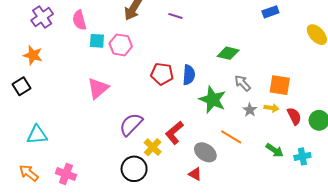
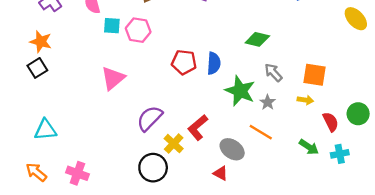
black square: (22, 86) -> (37, 68), moved
gray star: (250, 110) -> (268, 102), moved
red semicircle: (294, 116) -> (331, 122), moved

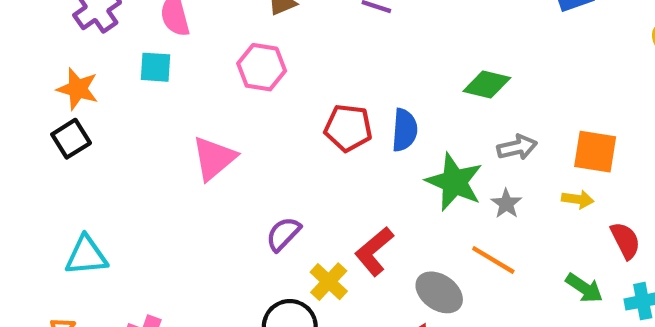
cyan square: (112, 26) -> (156, 67), moved
gray arrow: (273, 73) -> (517, 147), turned 120
purple semicircle: (150, 118) -> (283, 234), size x0.7

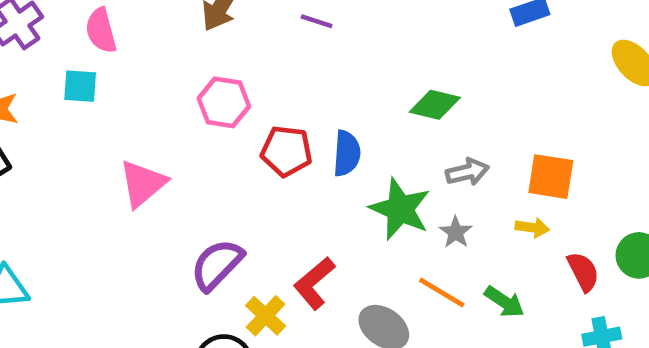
pink hexagon: (262, 67) -> (224, 102), moved
purple semicircle: (283, 234) -> (217, 265), size x1.4
green arrow: (584, 288) -> (504, 302), moved

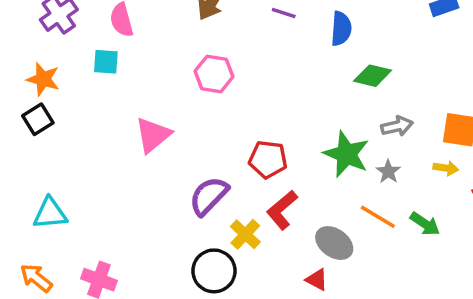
red pentagon: (286, 151) -> (268, 159), moved
blue semicircle: (347, 153) -> (341, 29), moved

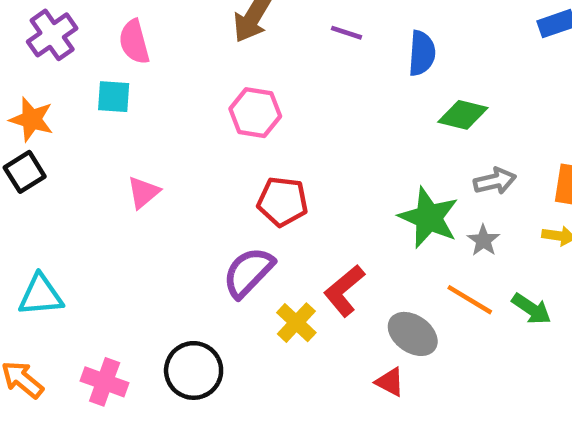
pink triangle: (153, 135) -> (143, 192), moved, size x0.7
red pentagon: (268, 159) -> (283, 202), moved
black circle: (214, 271) -> (194, 370), moved

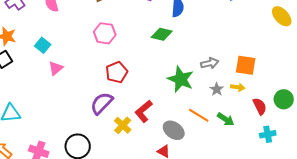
cyan square: (114, 97) -> (43, 45), moved, turned 35
green diamond: (463, 115) -> (162, 34), moved
red pentagon: (283, 202) -> (117, 72), turned -30
gray star: (483, 240) -> (217, 89), moved

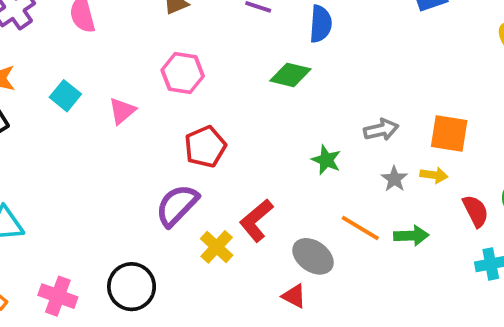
pink triangle: (56, 68) -> (122, 111), moved
green star: (181, 79) -> (326, 160), size x0.6
green arrow: (226, 119) -> (411, 236), turned -36

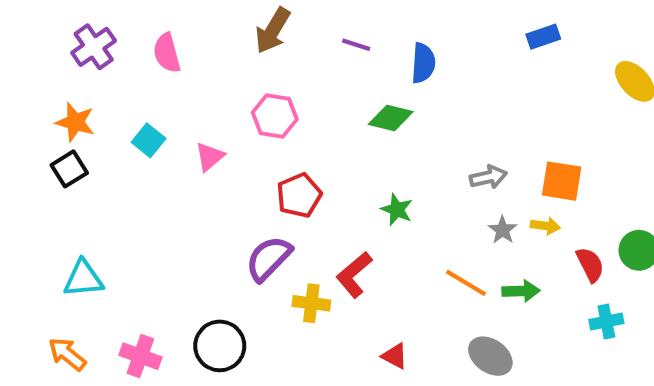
green star: (326, 160) -> (397, 210), moved
yellow cross: (217, 247) -> (311, 303), turned -36
gray ellipse: (313, 256) -> (490, 356), moved

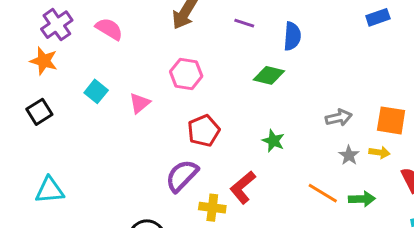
pink semicircle: (167, 53) -> (109, 29), turned 136
orange star: (75, 122) -> (44, 61), moved

